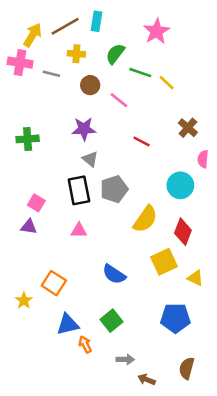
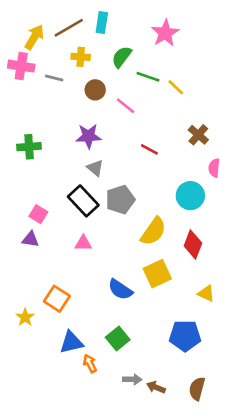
black rectangle: (79, 190) -> (83, 201), turned -32
yellow square: (164, 262) -> (157, 274), moved
brown arrow: (147, 380) -> (156, 387), moved

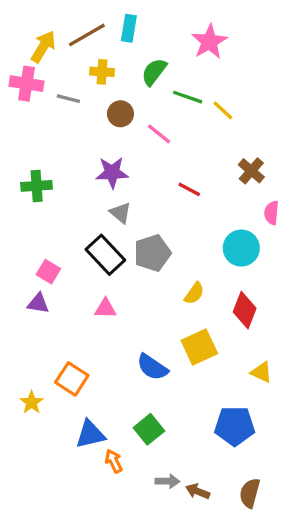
yellow semicircle: (153, 231) -> (194, 293), size x0.6

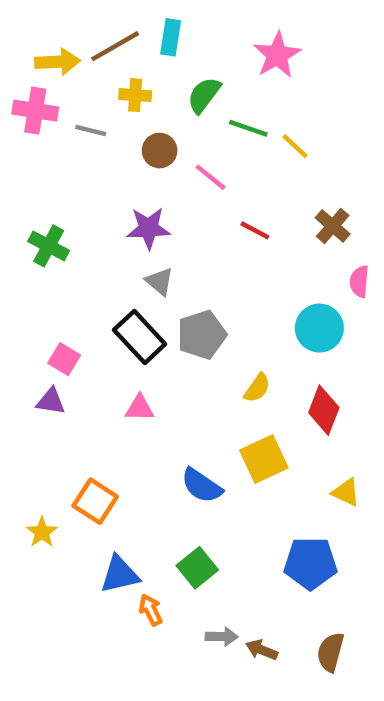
yellow arrow: (43, 47) -> (57, 62), turned 56
green cross: (37, 186) -> (49, 246), turned 32
red line: (189, 189) -> (255, 230), moved

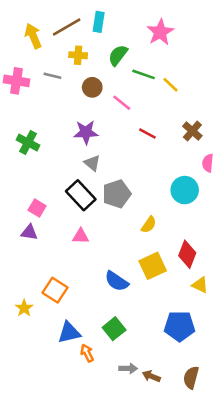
yellow arrow: (57, 62) -> (33, 36), turned -110
pink cross: (35, 111) -> (16, 81), moved
red diamond: (324, 410) -> (187, 254), moved

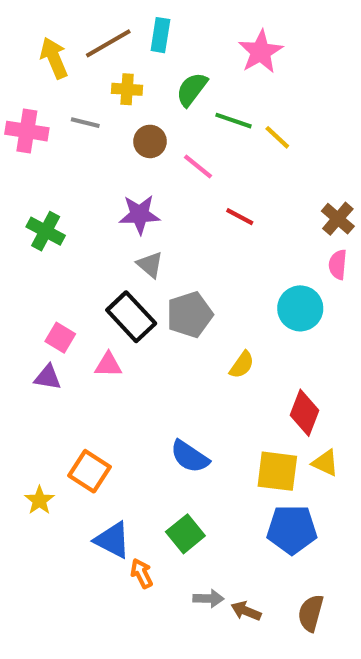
brown cross: (192, 131) -> (338, 219), moved
pink triangle: (81, 236) -> (108, 365), moved
yellow square: (153, 266) -> (277, 471), moved, turned 32
blue triangle: (69, 333) -> (112, 540), turned 40

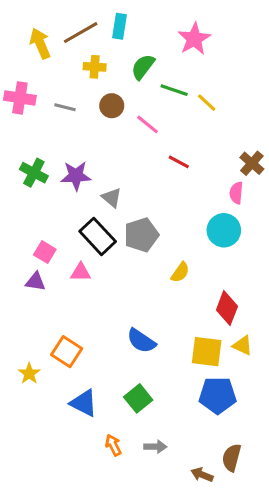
gray line: (85, 123) -> (65, 107), moved
purple star: (140, 214) -> (76, 176), moved
pink semicircle: (338, 265) -> (236, 193), moved
orange arrow: (142, 573) -> (113, 445), moved
brown arrow: (246, 611) -> (202, 475), moved

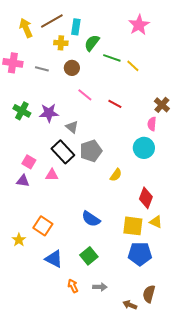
cyan rectangle: (120, 26) -> (76, 27), moved
pink star: (194, 39) -> (139, 25), moved
pink line: (148, 124) -> (85, 95), moved

